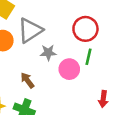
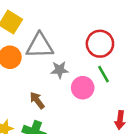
gray triangle: (30, 30) -> (40, 46), turned 32
green line: (89, 57) -> (104, 74), turned -42

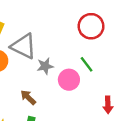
red circle: (100, 44) -> (91, 26), moved
gray triangle: (40, 46) -> (23, 46), turned 36

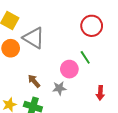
gray star: (45, 66) -> (59, 88), moved

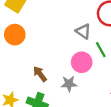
gray triangle: (34, 38) -> (83, 31), moved, size x0.6

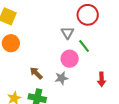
gray triangle: (83, 31) -> (67, 33), turned 32

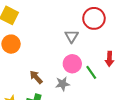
green line: (84, 46) -> (91, 72), moved
red arrow: (102, 79) -> (109, 59), moved

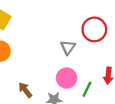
green line: (91, 72) -> (87, 89), turned 56

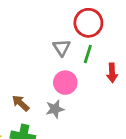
green line: (87, 89) -> (88, 54), moved

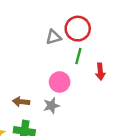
gray triangle: (62, 48) -> (54, 37), moved, turned 49
brown arrow: (21, 103) -> (21, 102), turned -35

